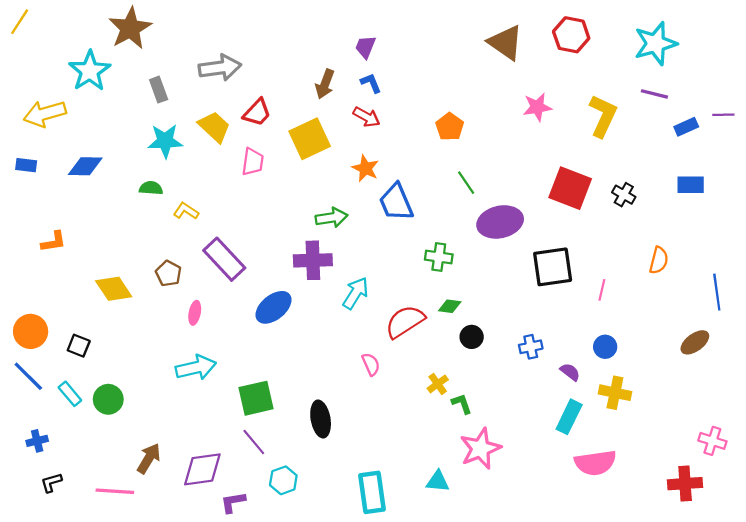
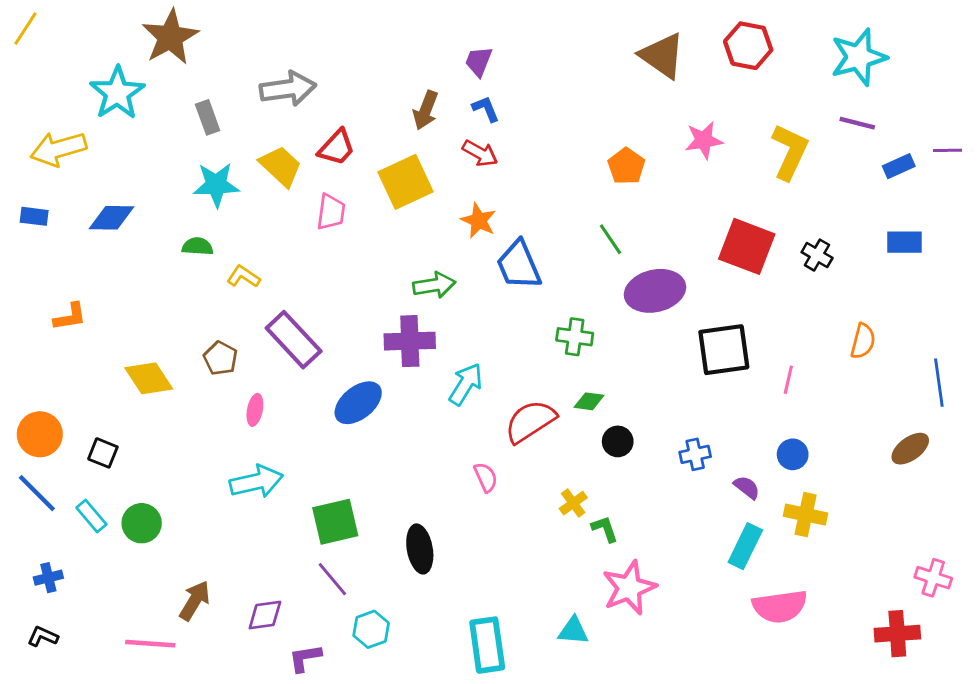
orange pentagon: (450, 127) -> (626, 166), moved
purple diamond: (202, 469) -> (265, 615), size x0.7
black L-shape: (51, 482) -> (43, 636), moved, turned 40

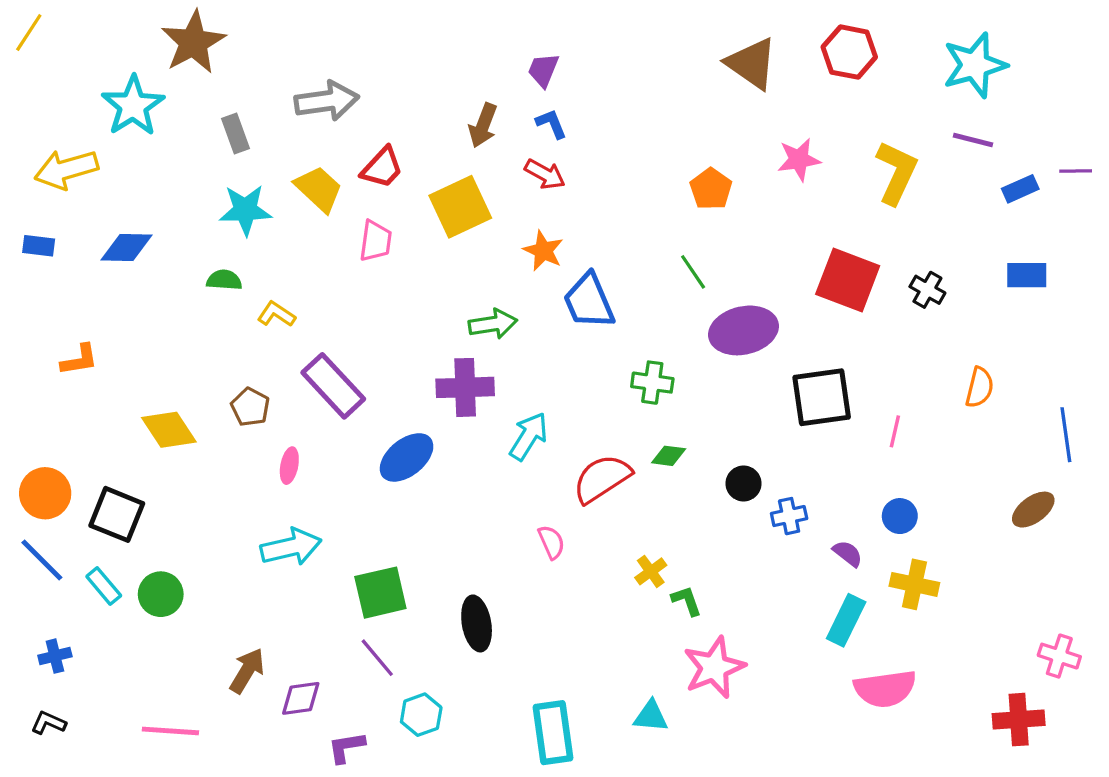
black circle: (618, 441) -> (743, 483), moved
black square: (103, 453) -> (117, 514), size x1.6
brown arrow: (195, 601) -> (247, 671), moved

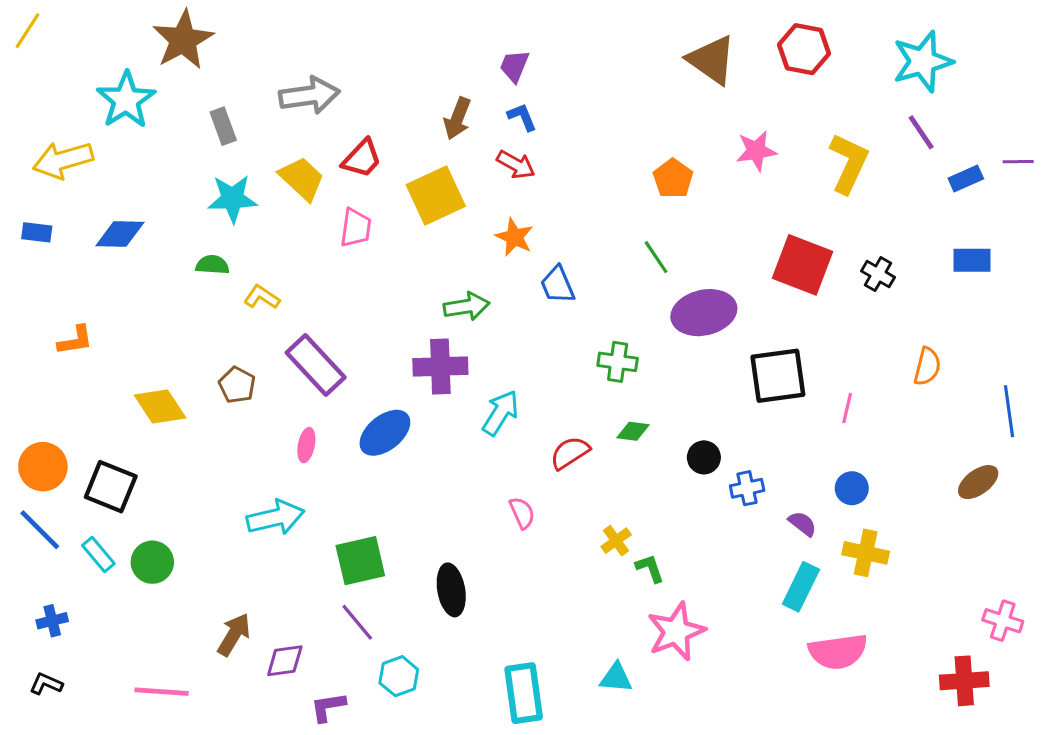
purple line: (973, 140) -> (921, 132), turned 42
blue trapezoid: (589, 301) -> (558, 285), size x0.7
pink ellipse: (289, 466) -> (306, 445), moved
red semicircle: (602, 479) -> (570, 453), size x0.7

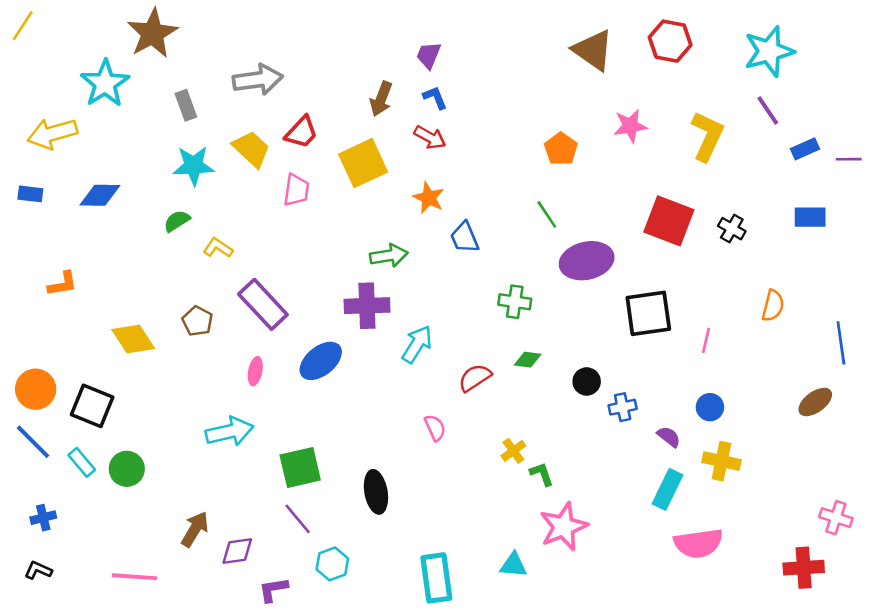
purple line: (1018, 162) -> (849, 159), moved
green semicircle: (212, 265) -> (177, 221), turned -36

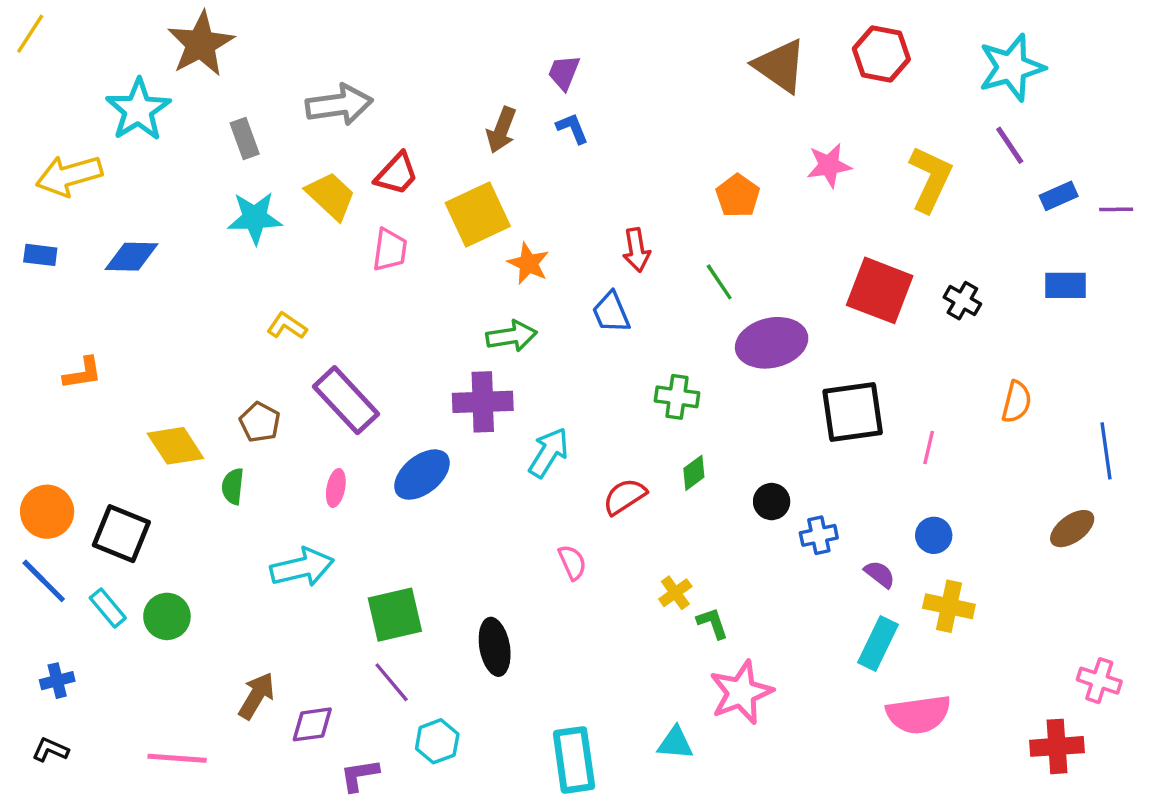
red arrow: (430, 137) -> (636, 250), moved, turned 52
orange star: (429, 198) -> (528, 263), moved
green semicircle: (177, 221) -> (233, 486), moved, turned -52
green diamond: (528, 360) -> (694, 473), turned -44

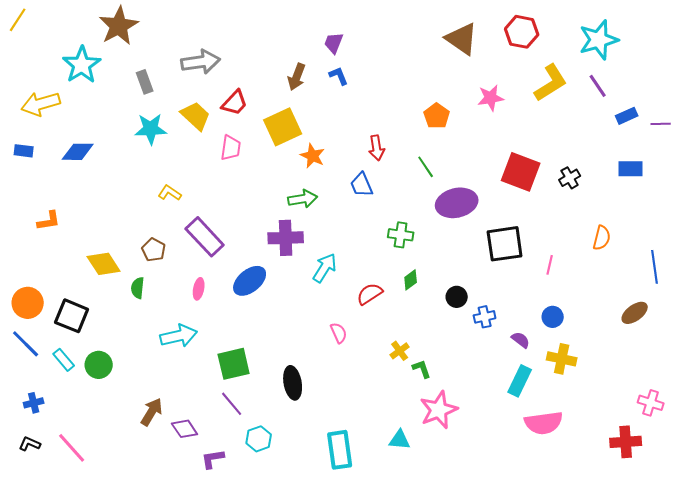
yellow L-shape: (930, 179) -> (551, 83), moved, turned 33
black cross: (962, 301) -> (570, 178), turned 30
purple diamond: (312, 724) -> (185, 429), turned 64
pink line: (177, 758) -> (72, 448), moved, turned 44

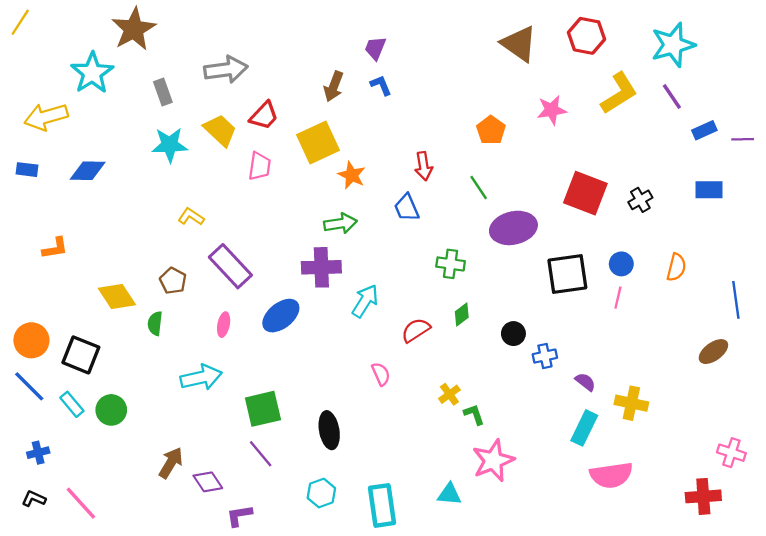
blue circle: (553, 317) -> (621, 264), moved
cyan hexagon: (259, 439) -> (321, 493), moved

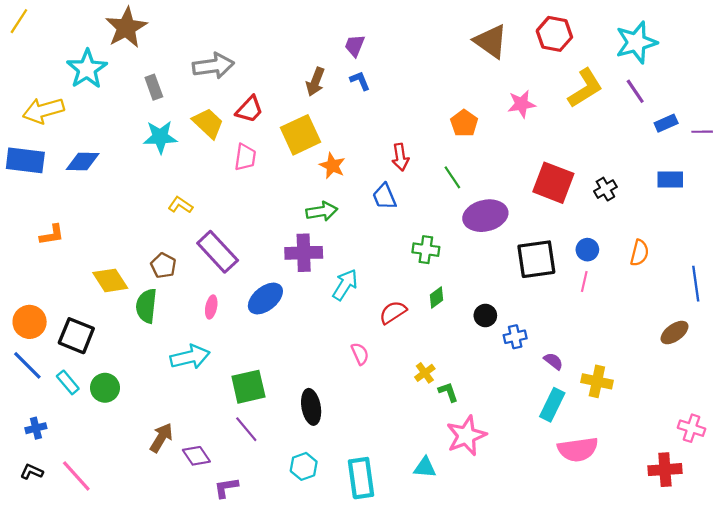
blue rectangle: (27, 170) -> (25, 160), size x1.8
green semicircle: (155, 323) -> (146, 306), size x1.5

